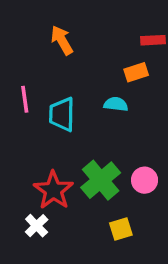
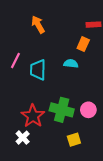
orange rectangle: (136, 72) -> (83, 44), turned -48
pink line: (25, 99) -> (15, 61), turned 35
green cross: (101, 180) -> (62, 110), turned -35

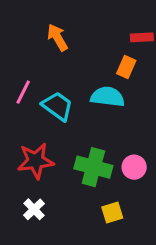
cyan semicircle: (71, 64) -> (108, 97), size x1.5
cyan trapezoid: (38, 70) -> (57, 106), turned 125
red star: (33, 116) -> (36, 161), moved, turned 30

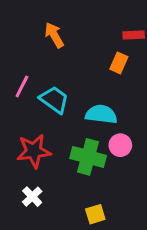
cyan semicircle: (108, 97) -> (101, 114), moved
pink circle: (134, 167) -> (120, 145), moved
yellow square: (112, 212) -> (95, 214), moved

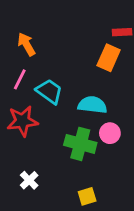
orange arrow: (54, 35) -> (26, 44), moved
orange rectangle: (119, 63) -> (109, 58), size x1.4
red star: (34, 151) -> (22, 121), moved

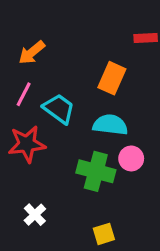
orange arrow: (26, 44) -> (32, 53), turned -100
orange rectangle: (109, 58) -> (112, 78), moved

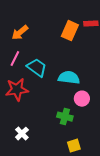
orange rectangle: (112, 78) -> (70, 31), moved
green cross: (96, 171) -> (65, 117), moved, size x0.7
yellow square: (104, 234) -> (74, 146), moved

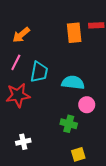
orange rectangle: (70, 31) -> (74, 33), turned -30
cyan trapezoid: (37, 68) -> (39, 72), turned 65
white cross: (22, 134) -> (23, 142), turned 32

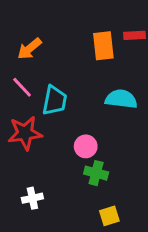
pink line: (16, 62) -> (22, 87), turned -70
cyan semicircle: (73, 83) -> (121, 99), moved
pink circle: (87, 105) -> (86, 146), moved

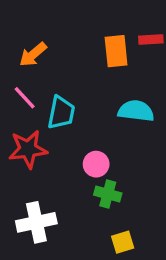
white cross: (32, 198) -> (36, 222), size x1.6

